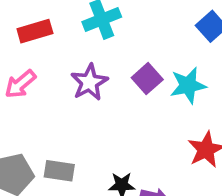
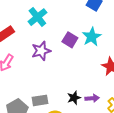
purple star: (89, 82) -> (41, 51), turned 30

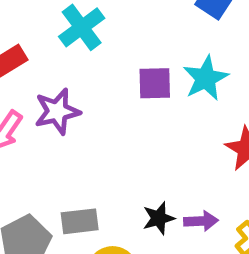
purple square: (70, 40) -> (155, 83), turned -35
purple star: (41, 51) -> (57, 111), moved

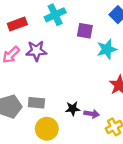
purple square: (155, 83) -> (85, 31), moved

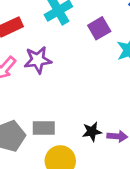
purple square: (85, 31) -> (99, 28), turned -35

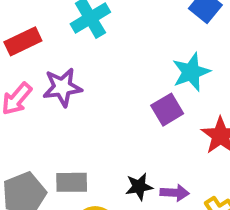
purple square: (99, 28) -> (167, 110), moved

